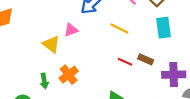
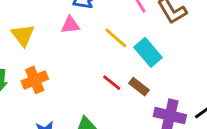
cyan rectangle: (163, 28) -> (148, 52), moved, turned -48
pink triangle: (71, 30) -> (70, 25), moved

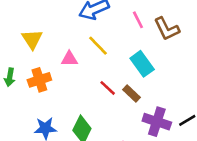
pink triangle: (70, 25) -> (69, 59), moved
yellow line: (116, 38) -> (98, 46), moved

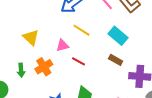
red line: (108, 88) -> (79, 61), moved

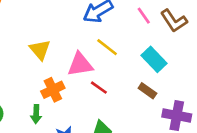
pink triangle: (62, 45) -> (80, 64), size x1.5
green arrow: (21, 70) -> (36, 114), moved

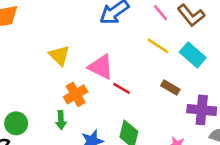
yellow line: (107, 47) -> (158, 46), moved
cyan rectangle: (154, 59) -> (193, 55), moved
pink triangle: (80, 64) -> (101, 67), turned 40

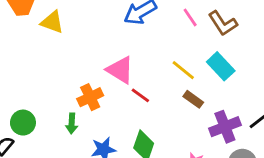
yellow line: (158, 46) -> (183, 70), moved
yellow triangle: (59, 55) -> (52, 22), moved, turned -30
purple cross: (202, 110) -> (225, 127), turned -32

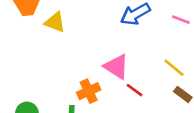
pink line: (190, 17) -> (181, 20), turned -36

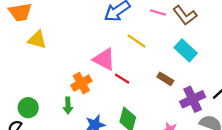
yellow triangle: (55, 22) -> (37, 40), moved
yellow line: (174, 68) -> (136, 41), moved

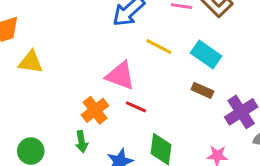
cyan rectangle: (186, 50) -> (206, 55), moved
red line: (122, 79) -> (136, 107), moved

